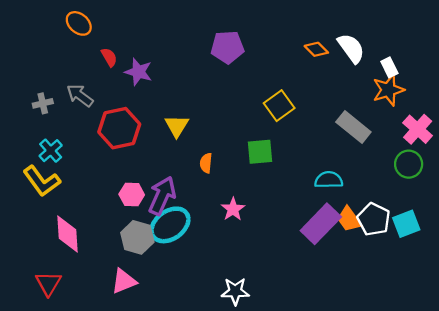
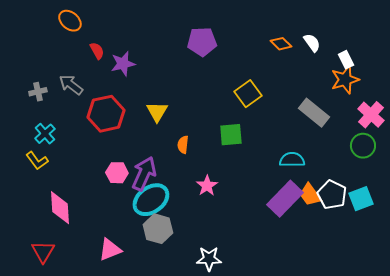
white semicircle: (351, 48) -> (312, 43), size x0.7
purple star: (138, 72) -> (123, 64), turned -30
yellow L-shape: (42, 181) -> (37, 161), size x0.7
gray hexagon: (137, 237) -> (158, 229), moved

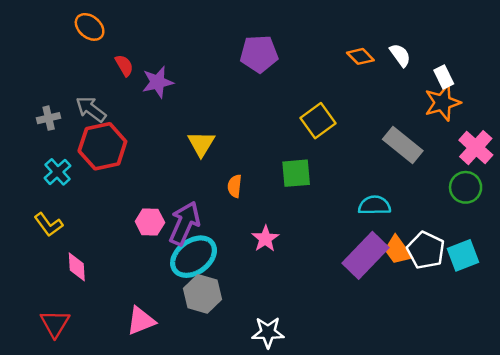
red hexagon: (106, 114) -> (102, 146), moved
yellow L-shape: (37, 161) -> (49, 225), moved
pink diamond: (60, 208) -> (77, 267), size x0.7

